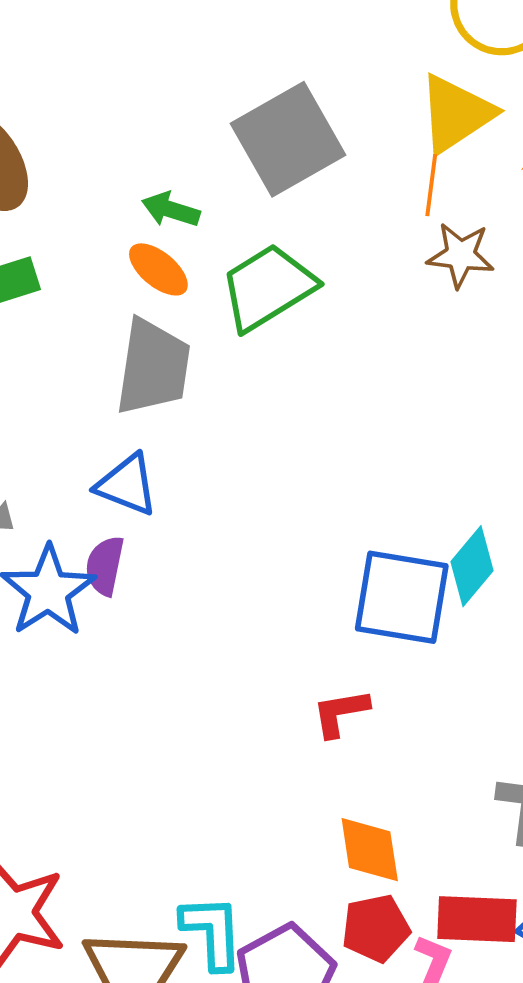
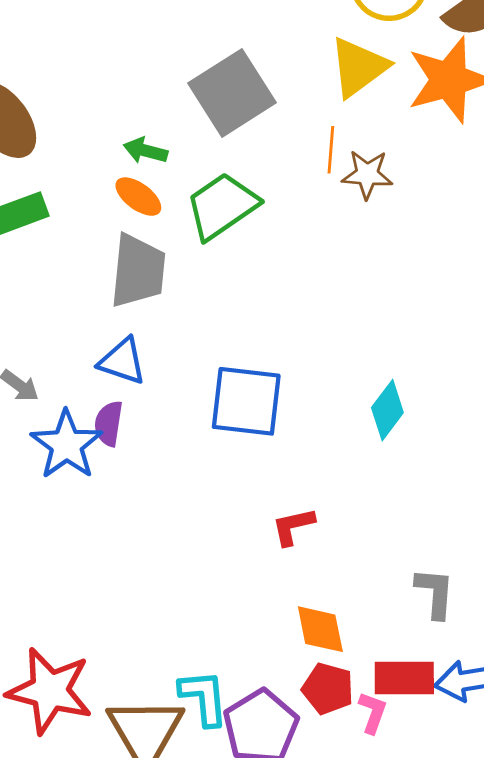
orange line: (431, 185) -> (331, 150), moved
blue square: (402, 597) -> (246, 401), moved
red pentagon: (376, 928) -> (328, 689), turned 30

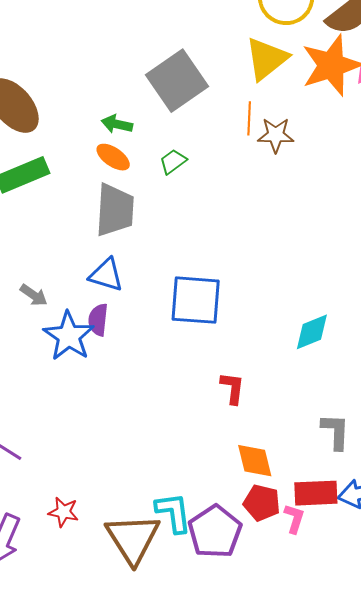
green trapezoid: (222, 206) -> (173, 162), size x0.5
cyan diamond: (387, 410) -> (312, 332), moved, turned 33
red L-shape: (293, 526) -> (232, 388), turned 112
red star: (50, 691) -> (63, 512), size x0.5

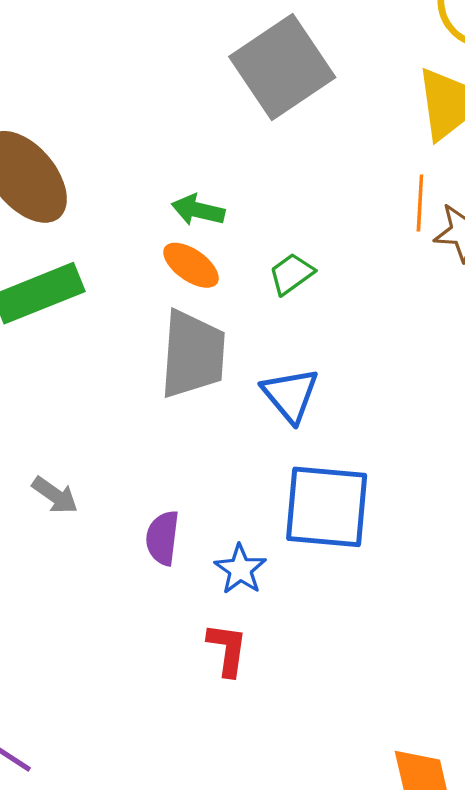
gray square: (177, 81) -> (282, 67), moved
blue triangle: (106, 275) -> (290, 395), moved, turned 33
blue star: (69, 336) -> (240, 569), moved, size x0.6
red L-shape: (232, 388) -> (227, 649), moved

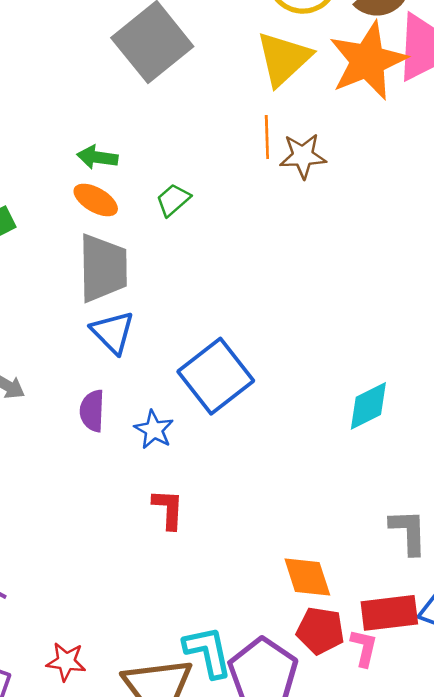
blue triangle: (290, 395) -> (113, 332), moved
blue square: (327, 507) -> (216, 376), turned -38
red L-shape: (227, 649) -> (168, 509), moved

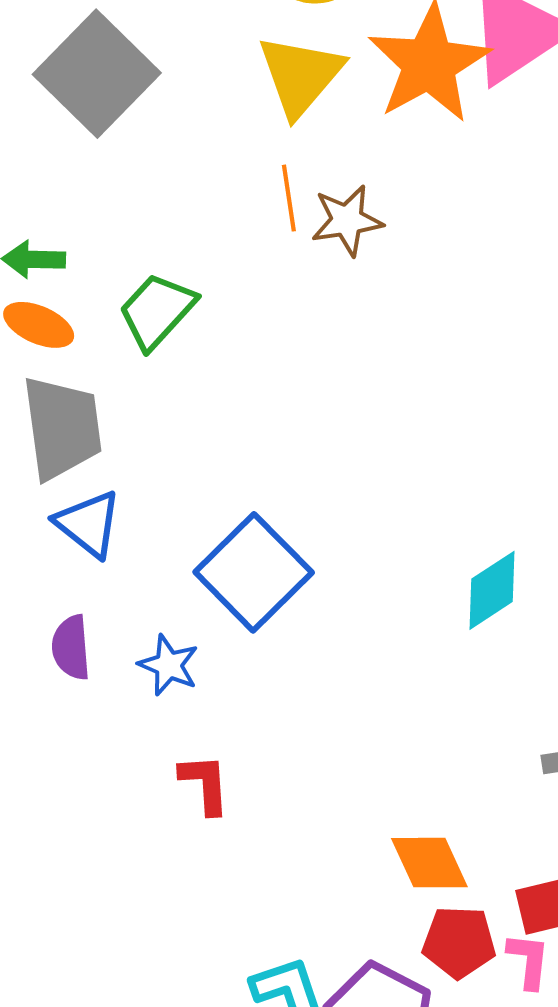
green trapezoid: (173, 200) -> (157, 311), size x1.5

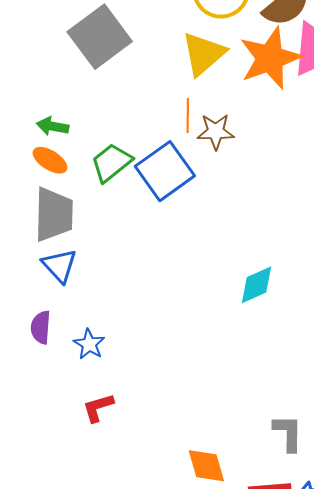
blue square: (254, 572) -> (165, 171), moved
cyan diamond: (492, 590) -> (256, 285), moved
red L-shape: (205, 784) -> (98, 408), turned -112

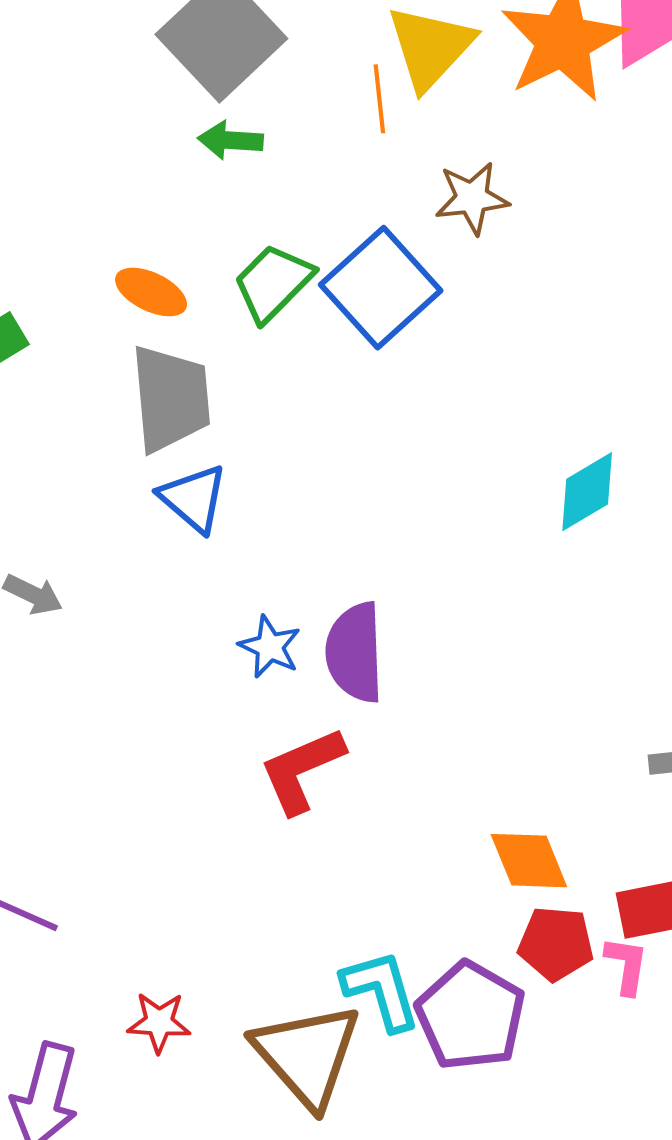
orange line: (188, 115) -> (379, 99), moved
green arrow: (53, 126) -> (230, 140), moved
purple semicircle: (41, 327) -> (355, 653), moved, size x1.5
red L-shape: (98, 408) -> (302, 770), size x1.4

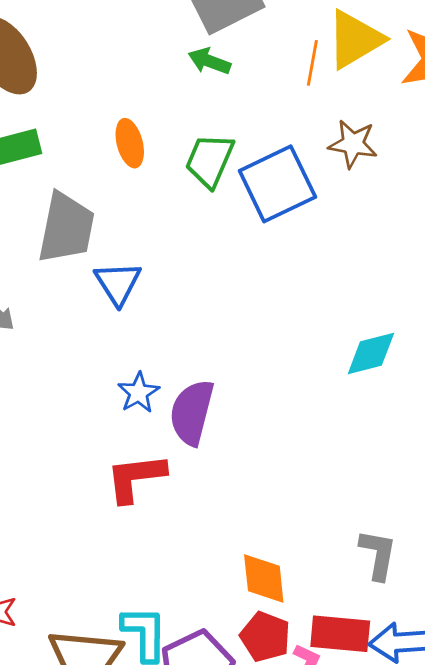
green trapezoid: (273, 283) -> (210, 160), turned -38
orange ellipse: (151, 292) -> (130, 143), turned 33
gray trapezoid: (171, 398) -> (66, 228), moved

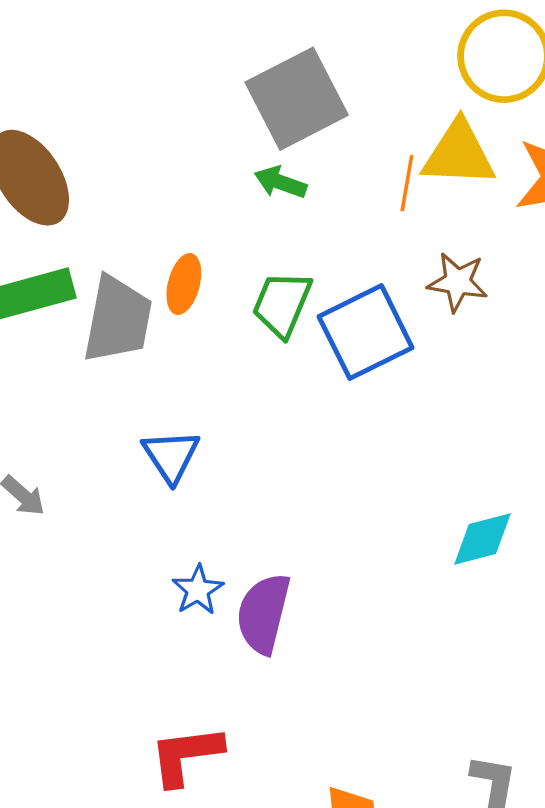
yellow triangle: (355, 39) -> (459, 154), turned 34
orange ellipse: (130, 143) -> (184, 284), turned 30
gray trapezoid: (66, 228) -> (118, 319), moved
red L-shape: (136, 478) -> (186, 755), moved

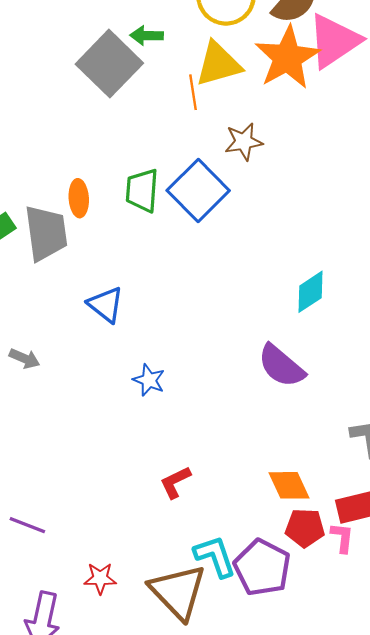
green arrow: (280, 182) -> (147, 36), moved
purple semicircle: (263, 614) -> (281, 366), moved, turned -45
red L-shape: (186, 755) -> (175, 482), size x0.7

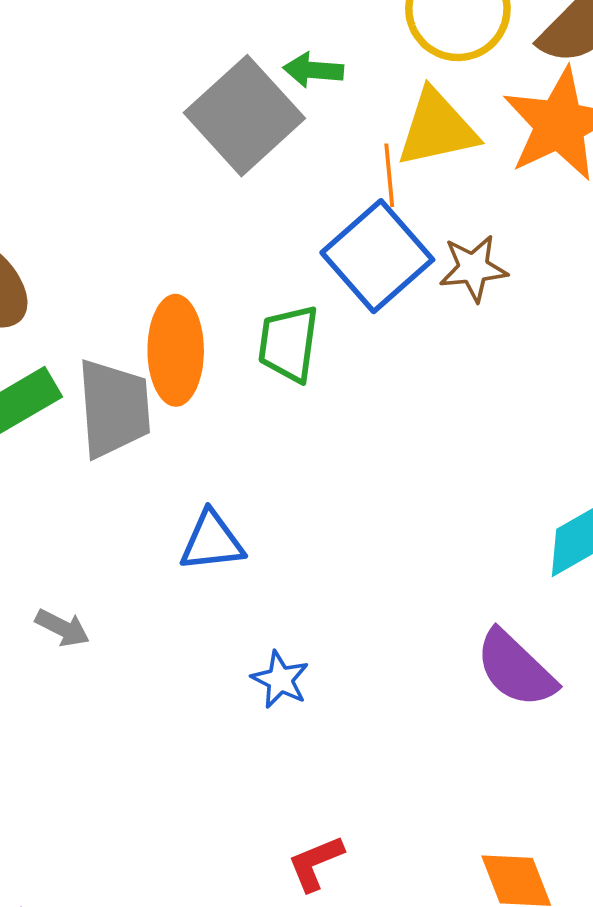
blue square: (198, 190) -> (377, 256), moved
orange ellipse: (79, 198) -> (176, 350), size x1.6
blue triangle: (106, 305) -> (212, 541), turned -48

